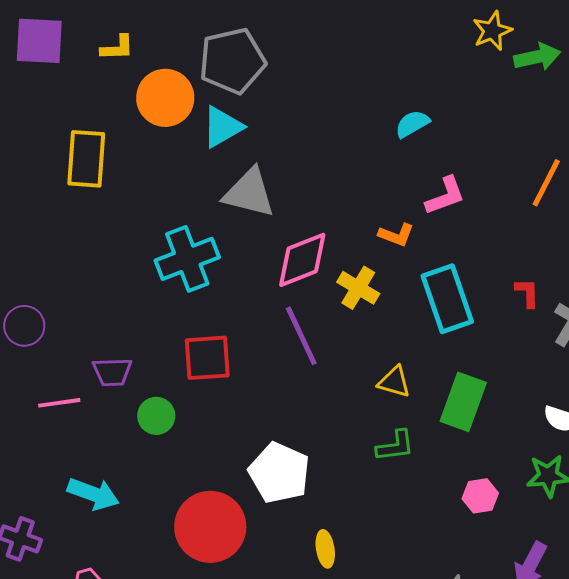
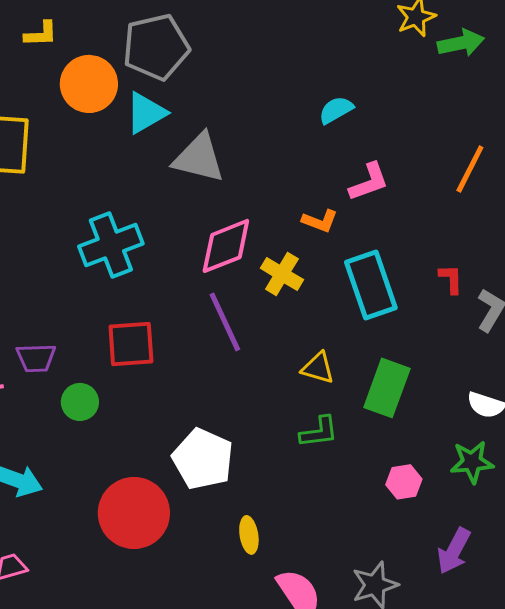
gray triangle: (249, 193) -> (199, 158), moved

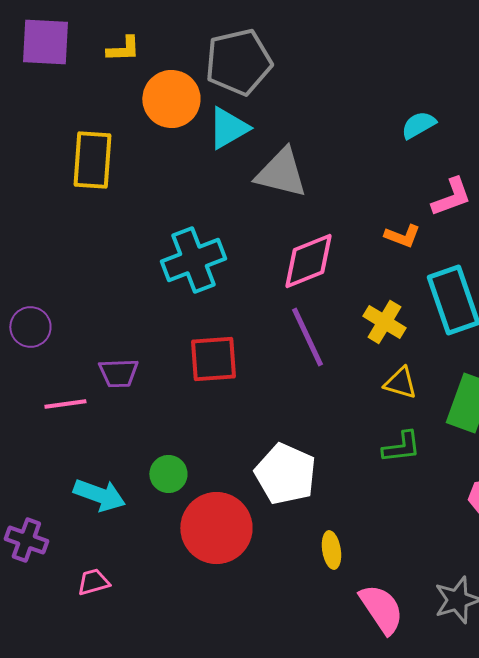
yellow cross: (282, 274) -> (384, 322), moved
green circle: (80, 402) -> (168, 474), moved

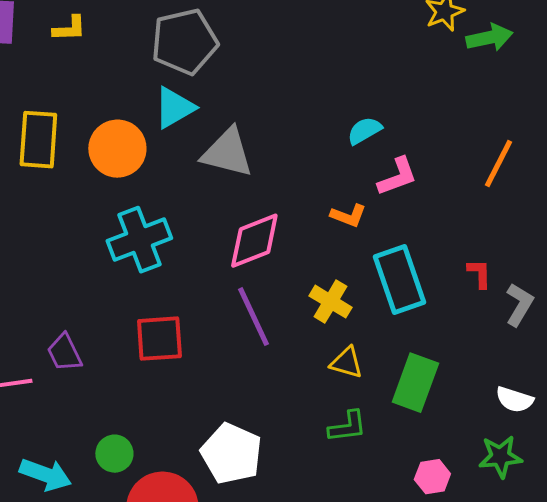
orange circle: (171, 99) -> (117, 149), moved
cyan semicircle: (418, 125) -> (364, 131), moved
purple trapezoid: (118, 373) -> (64, 353), turned 66

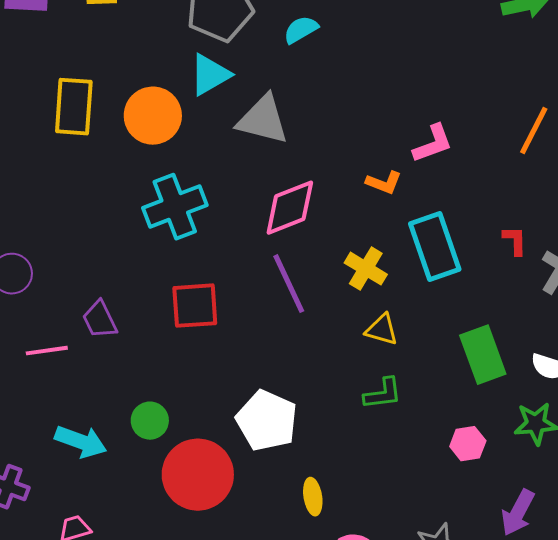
cyan semicircle: (364, 131) -> (301, 30), moved
green rectangle: (415, 383) -> (483, 355), moved, turned -40

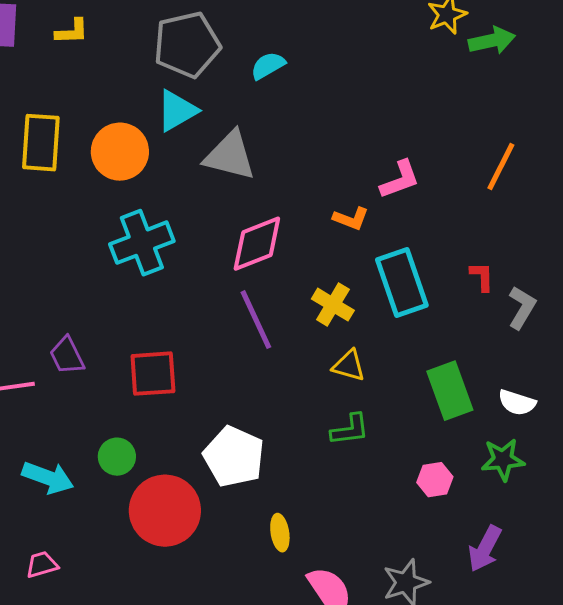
red square: (195, 306) -> (153, 374), moved

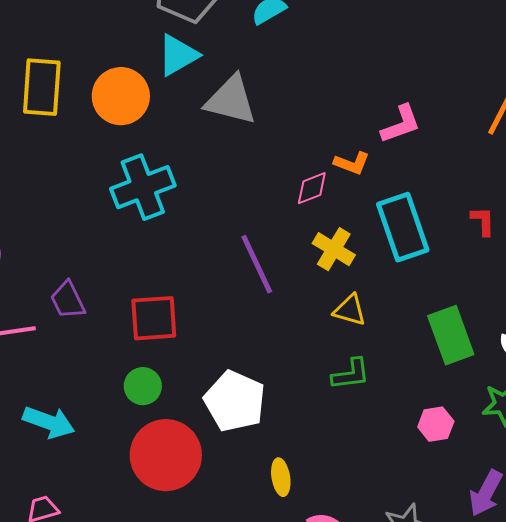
pink diamond: (257, 244) -> (312, 188), moved, size x0.6
green circle: (117, 457) -> (143, 386), moved

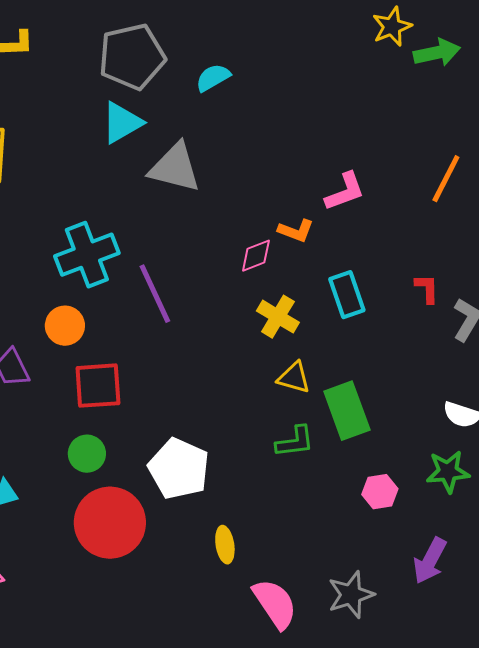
orange circle: (121, 96) -> (65, 326), moved, size x0.7
cyan rectangle: (403, 227) -> (347, 295), size x0.7
purple line: (257, 264) -> (155, 294), moved
green rectangle: (451, 335) -> (347, 411), moved

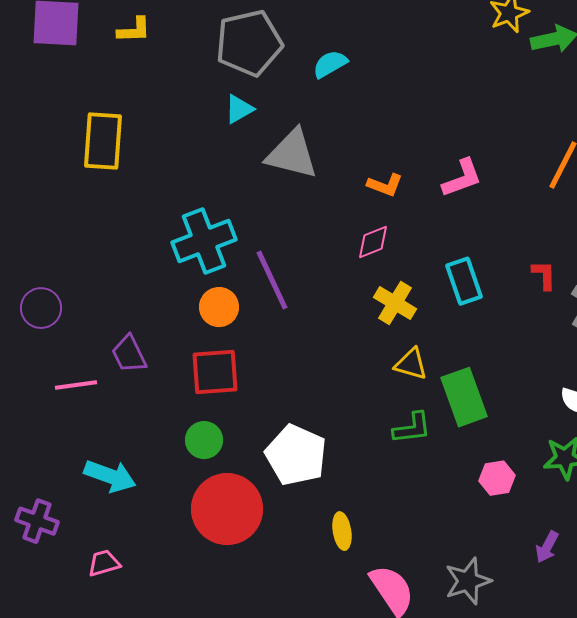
cyan triangle: (122, 123) -> (239, 109), size x0.7
orange L-shape: (296, 231) -> (385, 185), moved
orange circle: (65, 326) -> (219, 307), moved
purple arrow: (430, 561) -> (547, 547), size x0.7

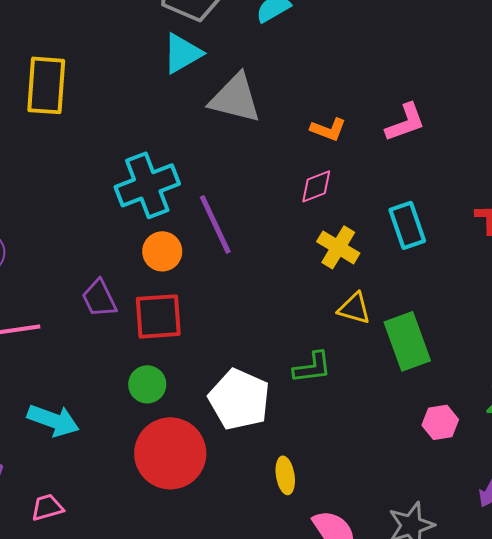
cyan triangle: (239, 109) -> (182, 53), size x1.4
purple trapezoid: (129, 354) -> (99, 298), moved
green L-shape: (412, 428) -> (312, 367), moved

